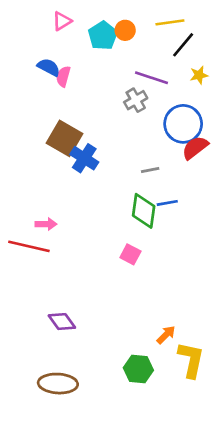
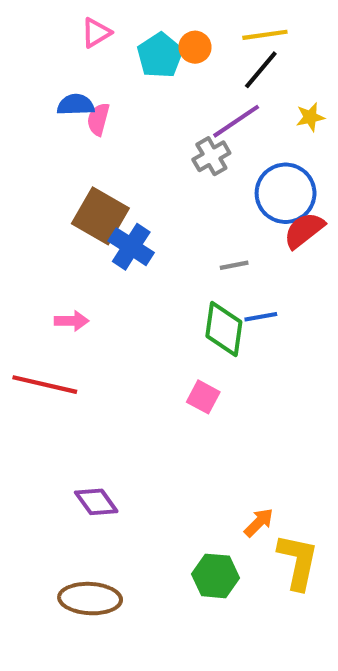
black line: (183, 45) -> (261, 70), moved
blue semicircle: (49, 67) -> (76, 105), turned -30
purple line: (152, 78) -> (236, 121), turned -52
pink arrow: (46, 224) -> (72, 321), moved

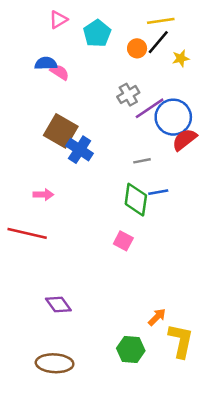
orange circle: (195, 47) -> (137, 48), moved
yellow star: (310, 117) -> (181, 58), moved
pink semicircle: (98, 119) -> (60, 72), turned 108
purple line: (236, 121) -> (150, 108), moved

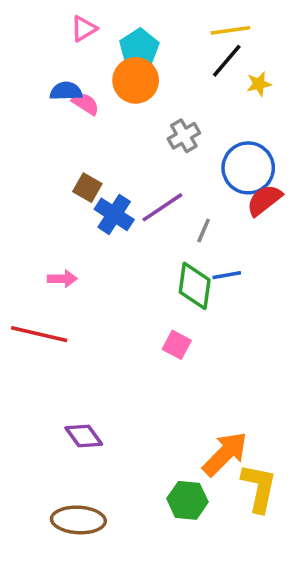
orange circle: (137, 48) -> (136, 80), moved, size x1.6
purple line: (150, 108) -> (162, 207), moved
brown square: (61, 131) -> (87, 188), size x0.6
gray line: (142, 161) -> (204, 230), turned -56
orange arrow: (157, 317) -> (225, 454), size x1.8

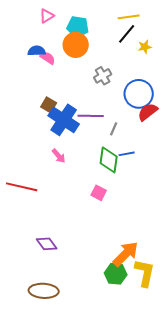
cyan pentagon: (139, 48) -> (78, 27), turned -30
purple line: (162, 207) -> (91, 116), turned 35
blue cross: (114, 214) -> (64, 120), size x1.4
pink arrow: (62, 279) -> (59, 156), moved, turned 49
green hexagon: (187, 500) -> (116, 274), moved

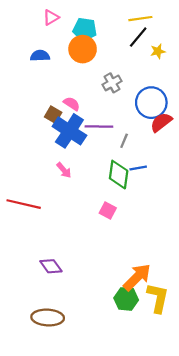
pink semicircle: (48, 58) -> (72, 104), moved

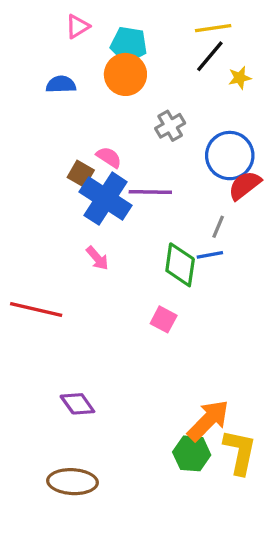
gray line: (124, 141) -> (218, 227), moved

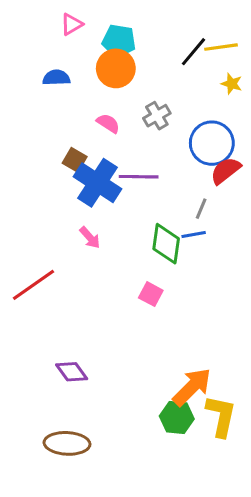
yellow line: (213, 28) -> (221, 47), moved
yellow star: (240, 78) -> (232, 84), moved, turned 30
pink semicircle: (109, 157) -> (108, 123), moved
red line: (36, 309) -> (33, 285), turned -48

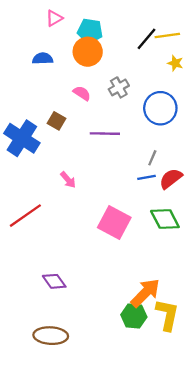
red semicircle: (226, 171) -> (171, 179), moved
blue cross: (98, 183) -> (22, 138), moved
green diamond: (166, 244) -> (165, 219), moved, turned -36
pink square: (151, 294) -> (114, 222), size x1.8

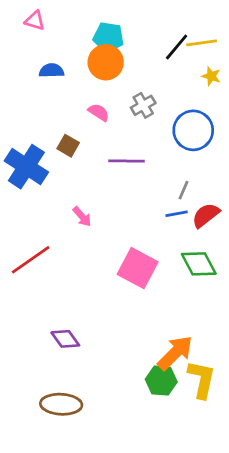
pink triangle: (54, 18) -> (35, 21), moved, turned 48

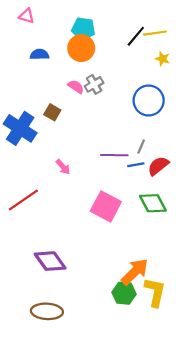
gray cross: (143, 105) -> (94, 84), moved
purple line: (126, 161) -> (114, 155), moved
purple diamond: (65, 339) -> (50, 261), size x1.4

